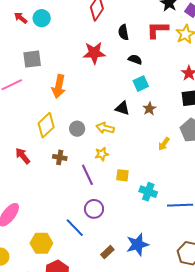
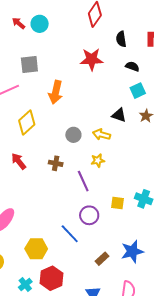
yellow diamond: (46, 125) -> (27, 122), moved
yellow square: (122, 175) -> (118, 203), moved

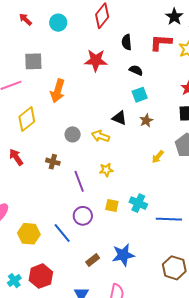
cyan circle: (40, 24) -> (58, 23), moved
yellow star: (98, 160) -> (106, 170), moved
yellow hexagon: (36, 249) -> (29, 234), moved

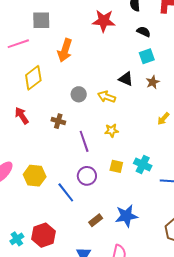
yellow hexagon: (29, 234) -> (35, 176), moved

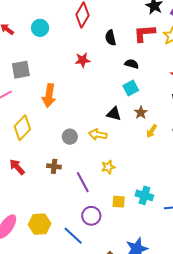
red star: (104, 21) -> (82, 60), size x0.7
black semicircle: (144, 32) -> (132, 64), moved
yellow arrow: (163, 119) -> (152, 131), moved

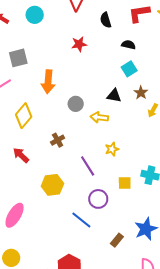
gray circle: (70, 137) -> (76, 104), moved
brown cross: (54, 166) -> (58, 140), moved, turned -32
yellow hexagon: (40, 224) -> (52, 185), moved

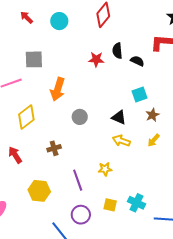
black semicircle: (106, 20) -> (117, 51), moved
black semicircle: (129, 45) -> (137, 61), moved
brown star: (141, 93) -> (152, 115), moved
yellow arrow: (99, 117) -> (121, 141), moved

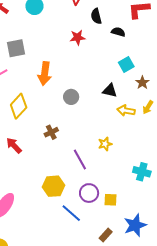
black semicircle: (117, 51) -> (96, 16), moved
yellow arrow: (121, 141) -> (126, 111), moved
yellow hexagon: (39, 191) -> (54, 186), moved
yellow square: (110, 205) -> (110, 200), moved

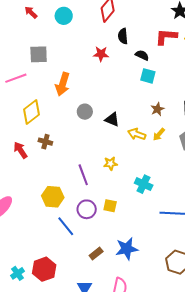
cyan square: (126, 64) -> (148, 76), moved, turned 35
black triangle: (110, 91) -> (112, 119), moved
brown cross: (51, 132) -> (45, 142), moved, turned 32
cyan cross: (142, 172) -> (144, 184), moved
yellow square: (110, 200) -> (110, 206), moved

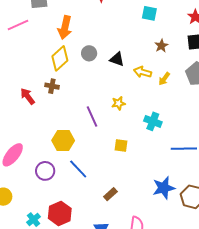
yellow diamond: (31, 112) -> (60, 58), moved
yellow arrow: (159, 134) -> (164, 79), moved
purple circle: (87, 209) -> (45, 171), moved
blue star: (127, 249) -> (164, 188), moved

